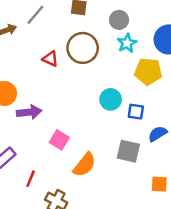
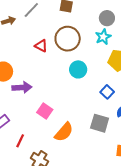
gray circle: (119, 20) -> (107, 18), moved
cyan circle: (111, 99) -> (78, 69), moved
blue square: (136, 112) -> (107, 92), turned 32

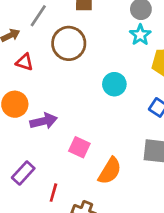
brown circle: (68, 39) -> (69, 43), moved
red triangle: (41, 46) -> (25, 62), moved

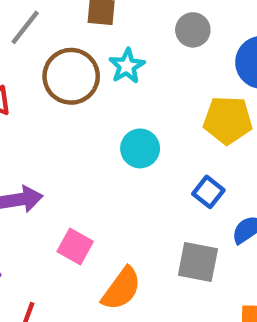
cyan star: (140, 35) -> (127, 66), moved

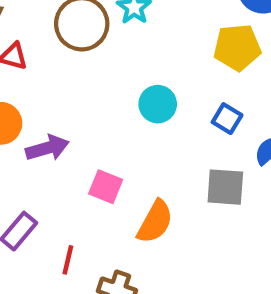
cyan circle: (140, 148) -> (158, 104), moved

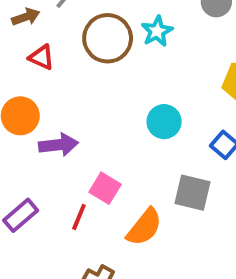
gray square: (225, 187) -> (192, 193), moved
red line: (68, 260) -> (79, 217), moved

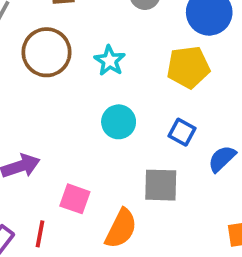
cyan star: (157, 31) -> (110, 61), moved
red line: (79, 217) -> (40, 234), moved

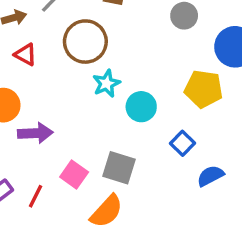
cyan star: (110, 61) -> (106, 83), moved
cyan circle: (119, 122) -> (141, 107), moved
gray square: (161, 185) -> (119, 168), moved

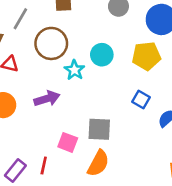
cyan circle: (141, 107) -> (102, 55), moved
purple arrow: (35, 133) -> (47, 99), moved

